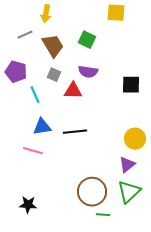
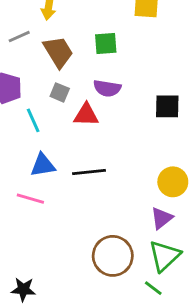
green square: (87, 40) -> (106, 44), turned -30
black star: (28, 205) -> (23, 289), moved
green line: (103, 215) -> (153, 288), moved, turned 32

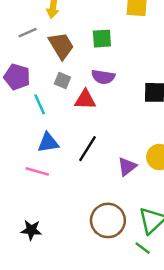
black line: (89, 172) -> (88, 149), turned -52
purple triangle: (162, 218) -> (127, 167), moved
black star: (23, 289) -> (31, 230), moved

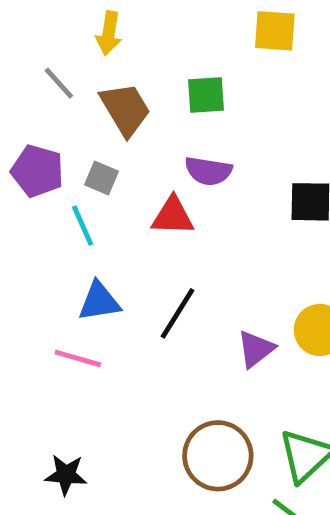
gray line: (28, 33) -> (59, 83), turned 72
gray square: (62, 80) -> (102, 178), moved

